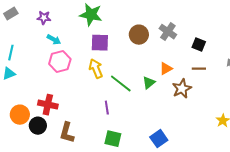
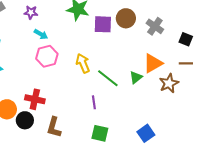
brown circle: (139, 35) -> (126, 18), moved
purple square: (100, 43) -> (103, 24), moved
orange triangle: (166, 69) -> (153, 63), size x1.5

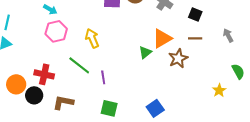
green line: (108, 78) -> (79, 65), moved
brown L-shape: (54, 127) -> (63, 102), turned 85

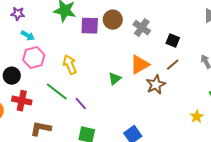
brown line: (195, 38) -> (173, 65), turned -40
green triangle: (145, 52) -> (115, 79), moved
purple line: (103, 77) -> (81, 104), turned -32
black circle: (34, 95) -> (12, 76), moved

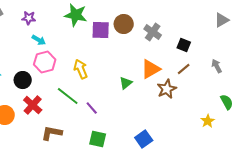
red cross: (22, 101) -> (33, 105), turned 30

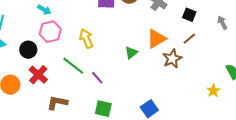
gray arrow: (217, 66) -> (222, 23), moved

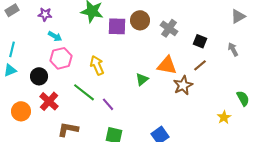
orange triangle: (156, 39) -> (167, 65), turned 40

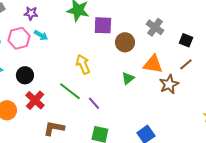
brown circle: (140, 20) -> (125, 42), moved
pink hexagon: (61, 58) -> (19, 38), moved

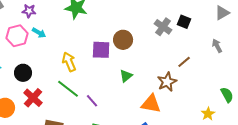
purple square: (103, 25) -> (101, 50), moved
gray cross: (155, 27) -> (163, 27), moved
black square: (186, 40) -> (184, 22), moved
yellow arrow: (83, 64) -> (69, 62), moved
orange triangle: (153, 64) -> (151, 104), moved

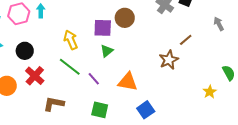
cyan arrow: (39, 33) -> (41, 11), turned -120
green triangle: (126, 76) -> (107, 51), moved
orange triangle: (151, 104) -> (128, 82), moved

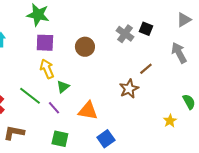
gray arrow: (219, 24) -> (179, 53), size x1.5
purple square: (103, 28) -> (45, 43), moved
yellow arrow: (71, 40) -> (47, 69), moved
green triangle: (107, 51) -> (63, 87), moved

